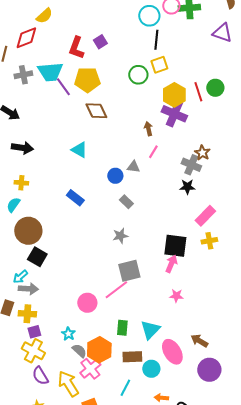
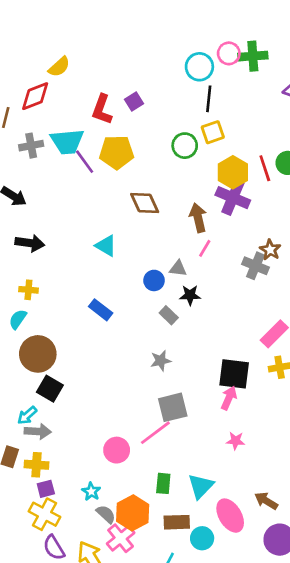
brown diamond: (96, 111) -> (145, 203), moved
brown arrow: (148, 129) -> (198, 218), size x1.5
black star: (187, 187) -> (190, 295), moved

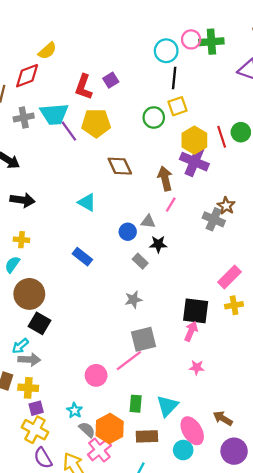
cyan circle: (202, 538) -> (183, 450), moved

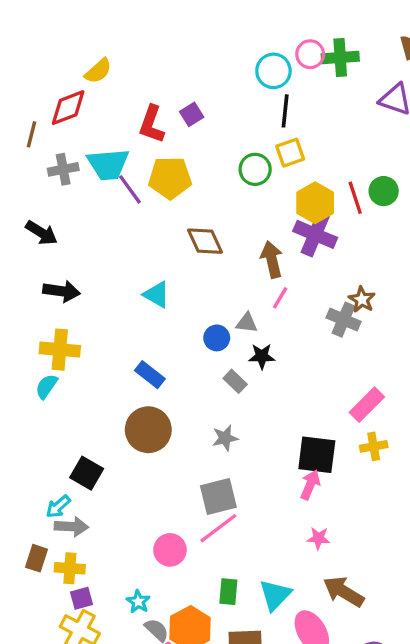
yellow cross: (21, 240) -> (60, 350), size x1.6
brown circle: (29, 294) -> (148, 430), moved
gray square: (144, 339) -> (218, 496), moved
brown arrow: (223, 418) -> (344, 592), moved, size x1.4

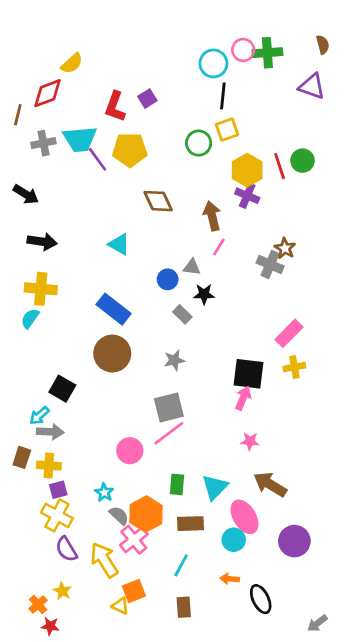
purple cross: (315, 234) -> (247, 196), size x0.7
blue rectangle: (150, 375) -> (114, 309), size x1.4

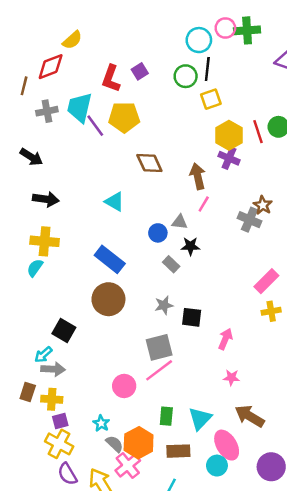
cyan trapezoid: (80, 139) -> (80, 108), turned 108
green circle: (199, 143) -> (186, 76), moved
black square: (249, 374) -> (192, 317), moved, size x0.7

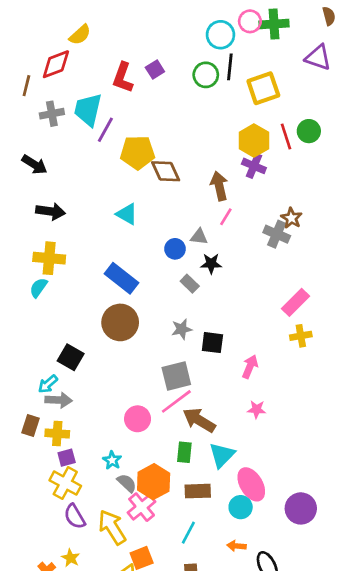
yellow square: (211, 99) -> (263, 88), moved, size x1.4
yellow pentagon: (124, 117) -> (138, 152), moved
purple line: (95, 126) -> (105, 130), turned 65
brown arrow: (249, 416) -> (199, 420), moved

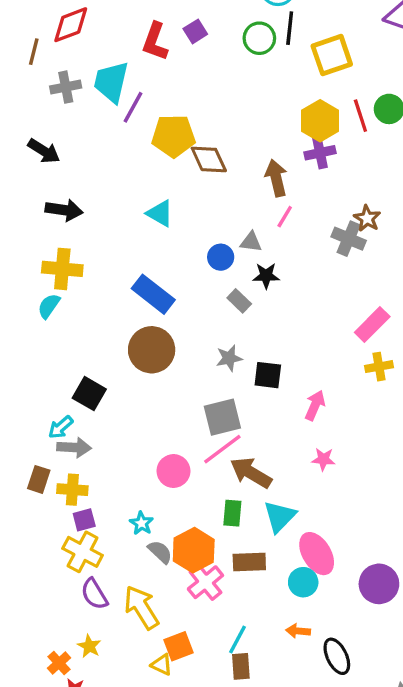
purple cross: (254, 166) -> (320, 153), turned -35
pink cross: (142, 507) -> (205, 582), moved
cyan line: (188, 533) -> (237, 639), moved

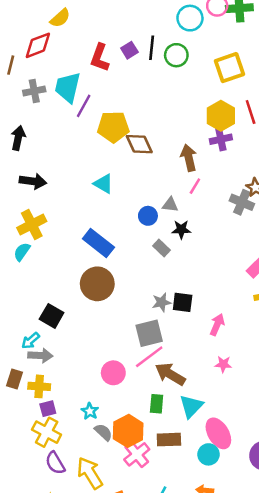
black line: (290, 28) -> (152, 48), moved
black arrow: (44, 151) -> (18, 138), turned -110
yellow cross: (62, 269) -> (32, 224), turned -32
gray star: (229, 358) -> (162, 302), moved

